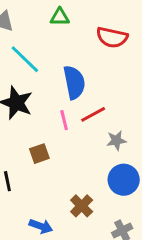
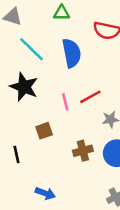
blue semicircle: (74, 82) -> (72, 53), moved
brown cross: (82, 206) -> (83, 151), moved, turned 30

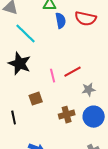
blue semicircle: (72, 53) -> (61, 21), moved, size x0.7

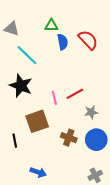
red semicircle: (86, 19) -> (88, 40), turned -145
brown square: (36, 99) -> (37, 121), size x1.6
brown cross: (67, 115) -> (69, 138), turned 35

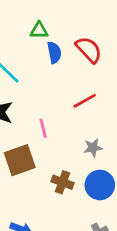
red line: (75, 94) -> (85, 101), moved

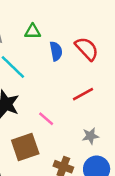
green triangle: (39, 30) -> (33, 31), moved
pink line: (43, 128) -> (46, 119), turned -35

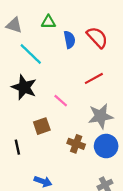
gray star: (90, 136) -> (101, 116), size x1.6
brown square: (25, 147) -> (42, 126), size x0.7

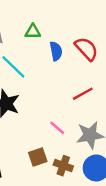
pink line: (61, 101) -> (57, 128), moved
brown square: (42, 126) -> (38, 157), moved

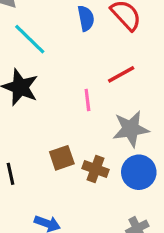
pink line: (57, 128) -> (87, 100), moved, turned 42

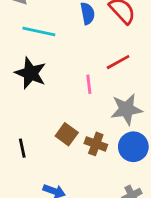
cyan line: (30, 39) -> (39, 31), turned -32
brown square: (62, 158) -> (67, 134), turned -35

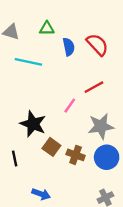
black star: (31, 73) -> (33, 124), moved
pink line: (89, 84) -> (70, 106), turned 42

